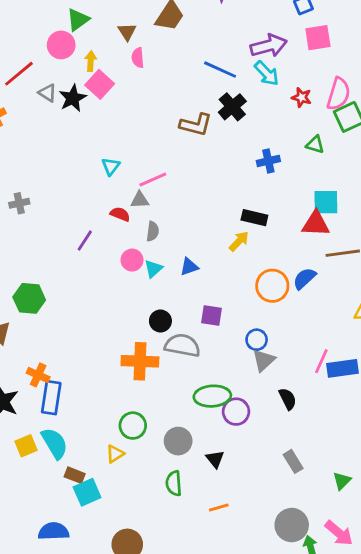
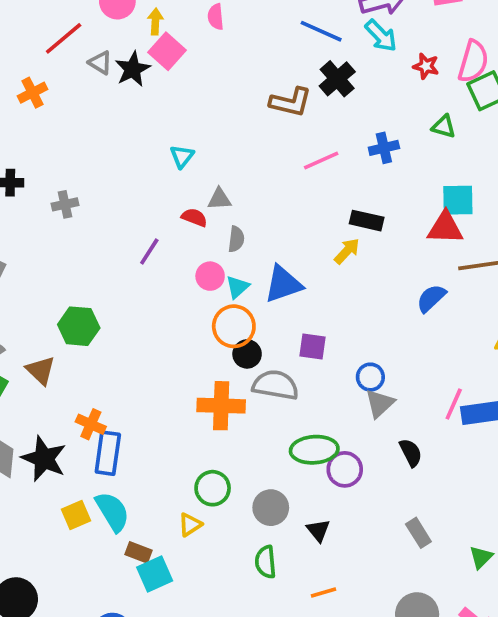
pink line: (153, 179) -> (321, 161), moved
blue triangle: (189, 267) -> (283, 284), size x1.6
orange circle: (272, 286) -> (234, 326), moved

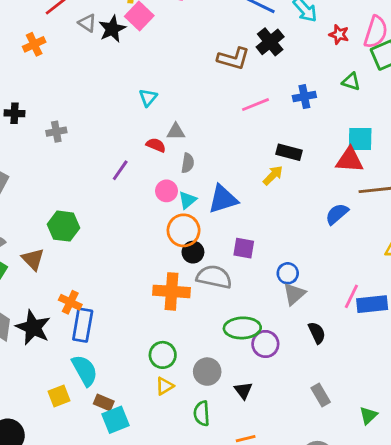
yellow square: (76, 515) -> (59, 396), moved
yellow triangle: (190, 525) -> (165, 386), moved

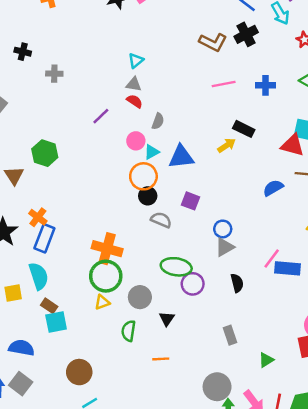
gray triangle: (176, 132) -> (134, 84), moved
gray semicircle: (214, 277) -> (161, 220), size x0.7
orange cross: (172, 291) -> (107, 249), moved
green circle: (163, 355) -> (106, 276), size x1.4

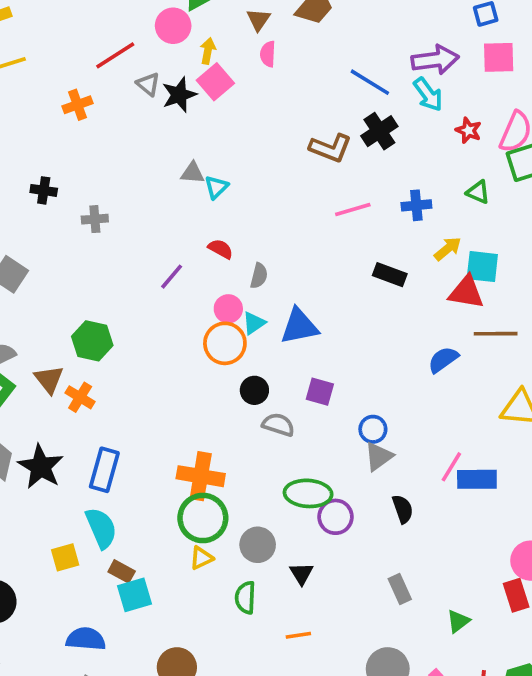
gray triangle: (134, 84) -> (193, 173), moved
yellow arrow: (227, 145) -> (448, 249), moved
orange circle: (143, 176) -> (225, 343), moved
orange cross: (38, 217) -> (80, 397), moved

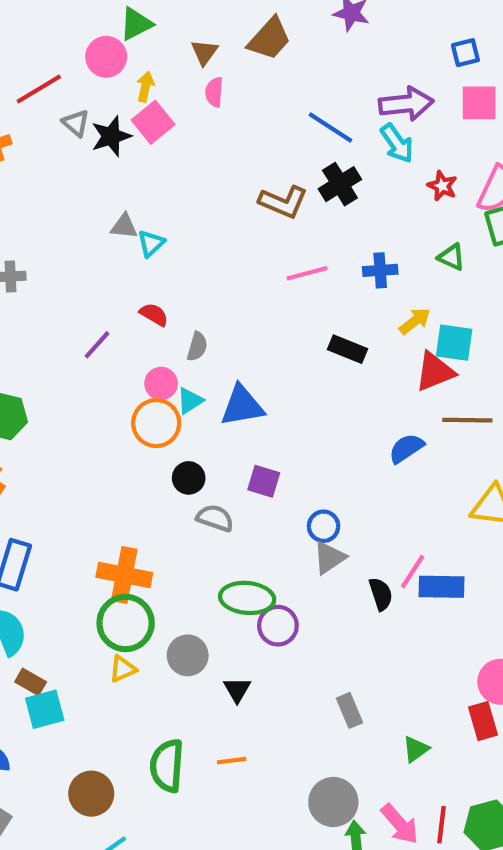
red triangle: (466, 292) -> (435, 372), turned -33
black semicircle: (403, 509) -> (381, 594), moved
green semicircle: (245, 598) -> (167, 766), moved, size x1.4

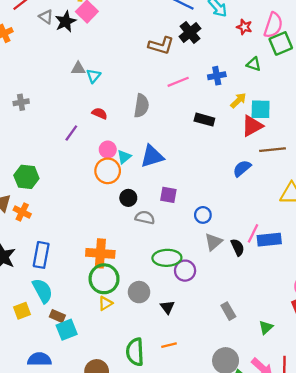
gray semicircle: (197, 347) -> (141, 106), moved, size x1.5
gray triangle: (329, 558) -> (213, 242), moved

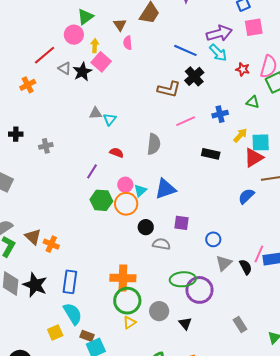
green hexagon: (26, 177) -> (101, 200), moved
purple circle: (185, 271) -> (199, 290), size x1.4

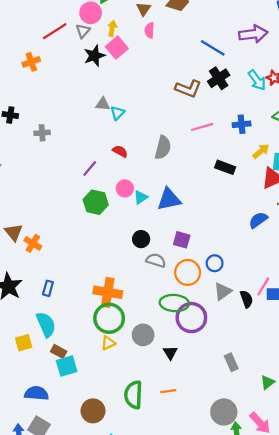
cyan arrow: (218, 53) -> (257, 80), moved
gray triangle: (65, 68) -> (83, 31), moved, turned 32
orange circle: (126, 204) -> (188, 272), moved
blue rectangle: (70, 282) -> (48, 288), size x0.6

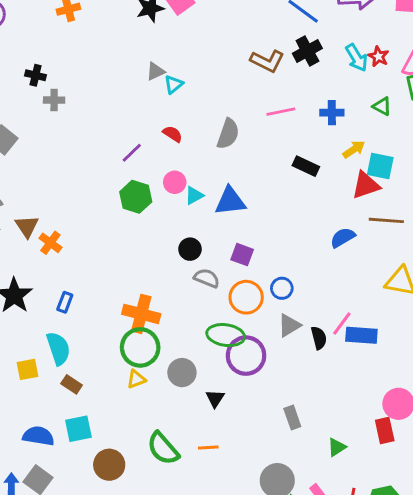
gray triangle: (103, 104) -> (156, 71), turned -35
gray cross: (42, 133) -> (54, 100), moved
cyan square: (67, 366) -> (78, 429), moved
green semicircle: (133, 395) -> (163, 448), turned -48

